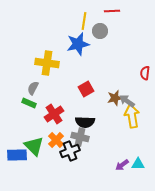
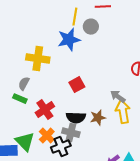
brown star: (115, 98) -> (98, 118), moved

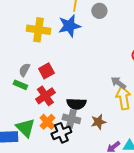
gray circle: (91, 27) -> (99, 11), moved
yellow cross: (38, 59) -> (38, 30), moved
red square: (77, 85) -> (46, 71), moved
brown star: (98, 118) -> (98, 122), moved

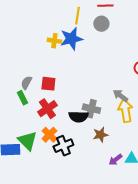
yellow cross: (38, 30) -> (54, 41), moved, size x0.6
red square: (46, 71) -> (48, 84), turned 35
green rectangle: (20, 85) -> (22, 98), turned 40
gray cross: (71, 119) -> (91, 109), moved

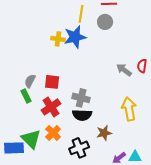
gray arrow: (120, 96) -> (124, 70), moved
gray cross: (91, 109) -> (81, 98), moved
black cross: (63, 146) -> (79, 148), moved

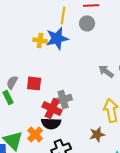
gray cross: (81, 98) -> (63, 99), turned -30
red cross: (51, 107) -> (52, 108), moved, turned -30
black semicircle: (82, 115) -> (51, 123), moved
brown star: (104, 133) -> (97, 134), moved

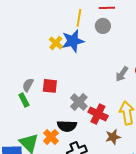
yellow cross: (40, 40) -> (56, 43), turned 32
gray arrow: (106, 71) -> (122, 74), turned -91
gray cross: (63, 99) -> (79, 102), turned -30
red cross: (52, 108) -> (98, 114), moved

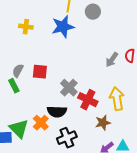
yellow cross: (56, 43) -> (26, 27), moved, turned -32

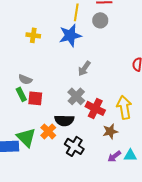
gray arrow: (112, 60) -> (84, 68), moved
gray semicircle: (18, 71) -> (25, 79), turned -96
red square: (40, 72) -> (35, 98), moved
black cross: (67, 138) -> (74, 146), turned -36

